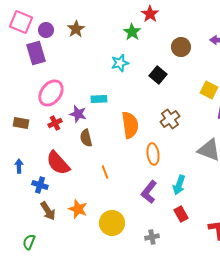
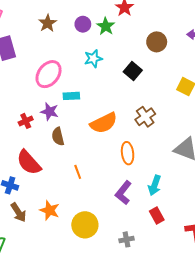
purple circle: (46, 30) -> (83, 24), moved
pink ellipse: (51, 93) -> (49, 74), moved
orange semicircle: (130, 125) -> (104, 123), turned 72

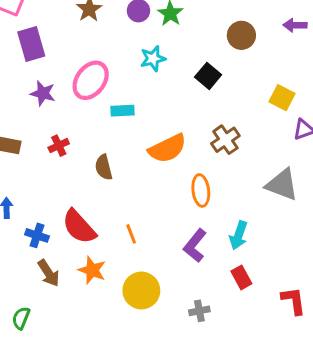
purple star: (50, 112) -> (43, 93), moved
red semicircle: (29, 162) -> (79, 227), moved
orange line: (78, 172) -> (131, 234), moved

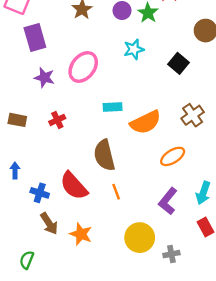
cyan rectangle: (123, 111) -> (113, 107), moved
brown semicircle: (104, 167) -> (104, 155), moved, size x1.5
orange ellipse: (201, 190) -> (173, 156), turned 65
orange star: (92, 270) -> (81, 234), moved
yellow circle: (141, 291) -> (140, 238), moved

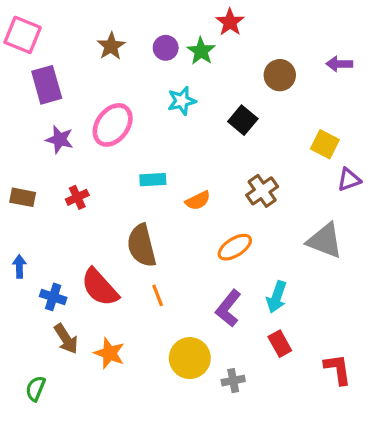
orange semicircle: (146, 122) -> (198, 201), size x0.6

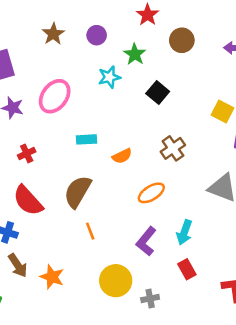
green star: (201, 51) -> (135, 54), moved
brown circle: (280, 75) -> (182, 40), moved
brown semicircle: (142, 246) -> (78, 192), turned 44
red semicircle: (100, 287) -> (28, 201), moved

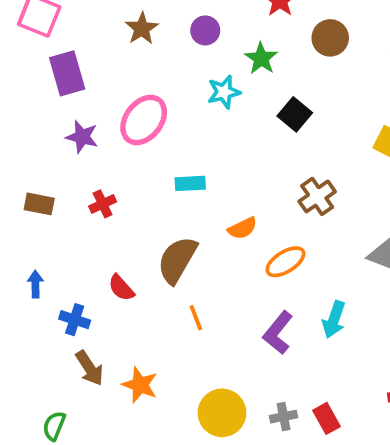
orange semicircle: (122, 156) -> (243, 228), moved
red semicircle: (28, 201) -> (121, 288), moved, size x0.6
red rectangle: (187, 269) -> (326, 418), moved
yellow circle: (116, 281) -> (222, 413), moved

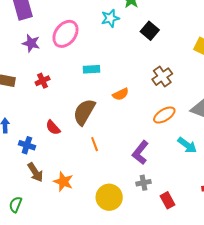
orange ellipse: (285, 262) -> (164, 115), moved
cyan arrow: (334, 320) -> (187, 145), moved, turned -72
gray cross: (284, 417) -> (144, 183), moved

